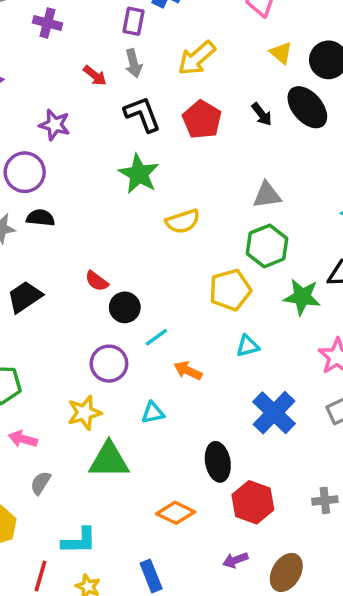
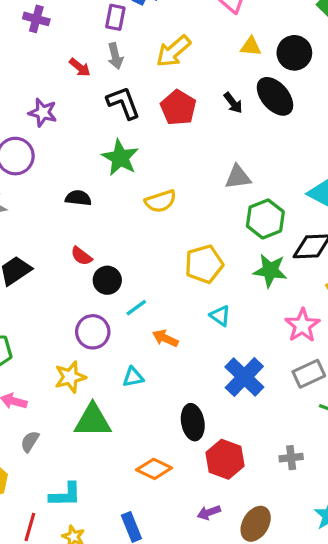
yellow triangle: (281, 53) -> (251, 46), turned -35
black semicircle: (40, 218) -> (78, 198), moved
green hexagon: (267, 246) -> (265, 219), moved
cyan triangle: (248, 346) -> (220, 316), turned 50

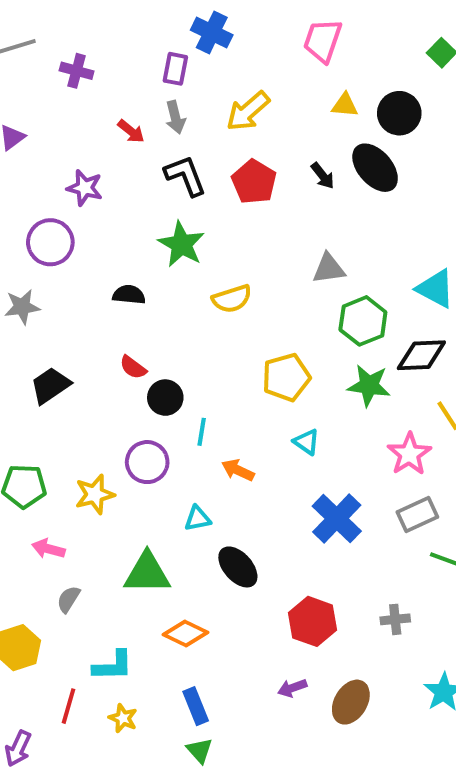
cyan line: (136, 308) -> (202, 432), turned -45
yellow star: (70, 377) -> (95, 494), moved
black ellipse: (193, 422) -> (238, 567), moved, turned -32
orange diamond: (154, 469) -> (185, 634), moved

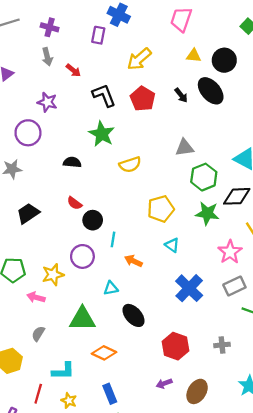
purple cross: (77, 71) -> (50, 27), moved
gray arrow: (175, 117) -> (47, 57), moved
pink arrow: (48, 549) -> (36, 297), moved

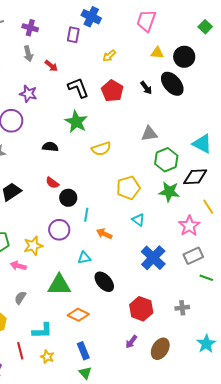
yellow arrow: (139, 59) -> (109, 56), size x0.6
purple arrow: (164, 384) -> (131, 342), turned -32
red line: (38, 394) -> (20, 351), turned -30

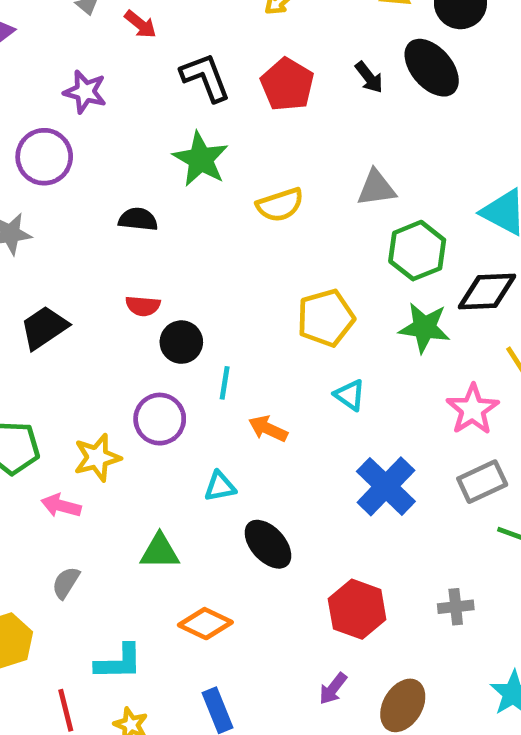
yellow semicircle: (101, 149) -> (280, 205), moved
red semicircle: (52, 183) -> (143, 306), turned -32
green triangle: (59, 285) -> (160, 551), size x0.7

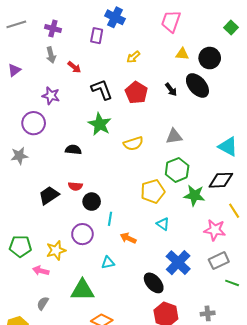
green hexagon: (417, 251) -> (177, 170), moved
black trapezoid: (44, 328) -> (49, 195), moved
pink star: (473, 409) -> (215, 230), turned -30
black ellipse: (268, 544) -> (154, 283), moved
green triangle: (160, 551) -> (82, 290), size x1.4

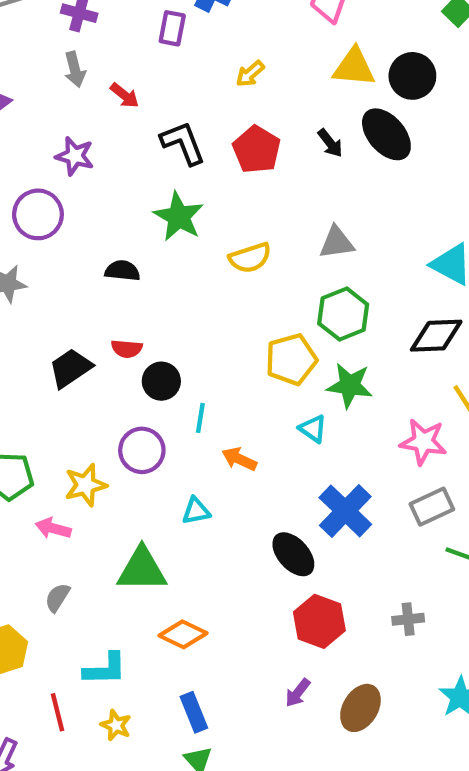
yellow triangle: (182, 54) -> (354, 67), size x1.5
green star: (194, 195) -> (350, 385), moved

